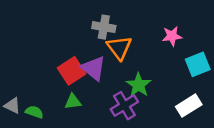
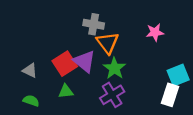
cyan square: (198, 64) -> (178, 75), moved
green star: (139, 85) -> (114, 68), moved
gray triangle: (12, 106) -> (30, 71), moved
white rectangle: (189, 106) -> (170, 95), turned -40

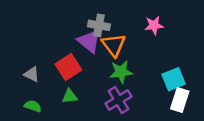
pink star: (155, 32) -> (154, 25), moved
purple triangle: (84, 61) -> (89, 41), moved
green star: (114, 68) -> (121, 72), turned 30
cyan square: (178, 75) -> (174, 79), moved

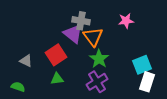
green star: (121, 72) -> (99, 59), turned -30
green semicircle: (33, 106) -> (18, 87), moved

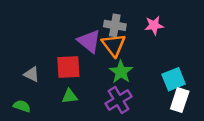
gray cross: (81, 21) -> (115, 25), moved
red square: (56, 55) -> (68, 67), turned 30

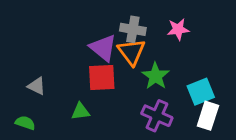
red square: (68, 67) -> (102, 77), moved
green star: (121, 72) -> (156, 76), moved
purple cross: (119, 100) -> (157, 116), moved, turned -35

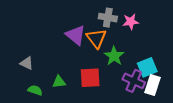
gray cross: (133, 29) -> (108, 18), moved
red square: (102, 77) -> (90, 78), moved
purple cross: (157, 116) -> (134, 81), moved
green semicircle: (25, 123) -> (35, 90), moved

